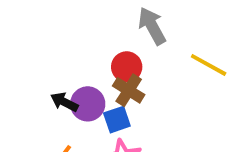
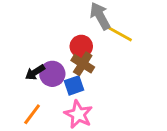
yellow line: (209, 65) -> (119, 33), moved
black arrow: (64, 102) -> (35, 72), turned -60

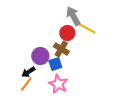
red circle: (81, 46) -> (67, 33), moved
black arrow: (35, 72) -> (28, 72), moved

